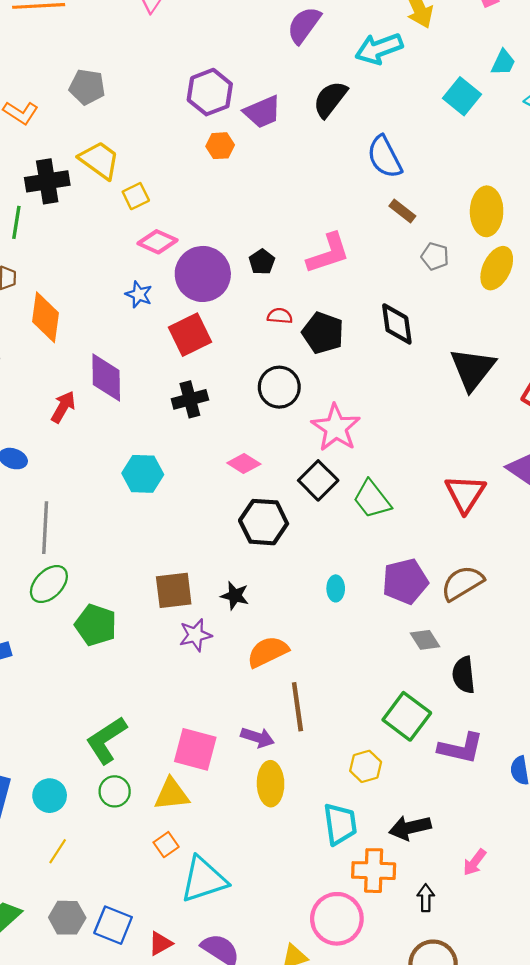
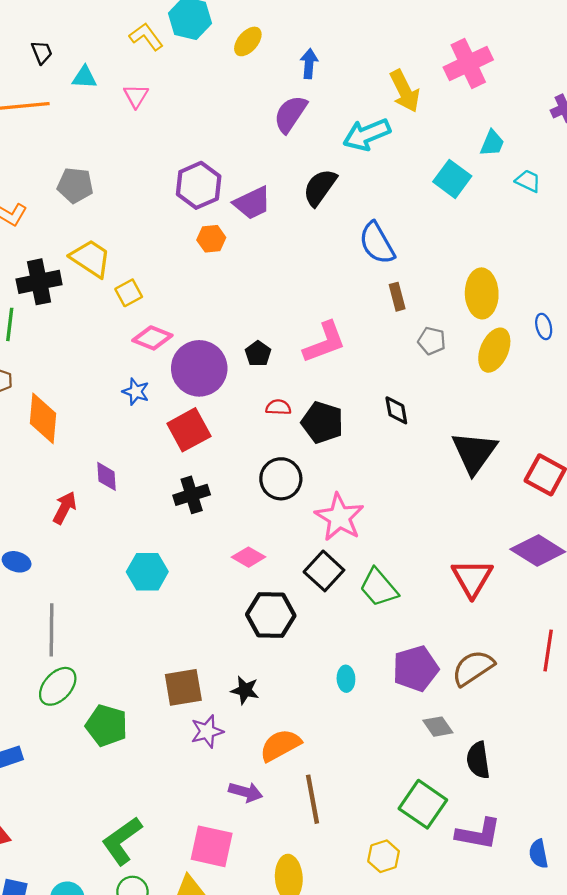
brown rectangle: (402, 211) -> (397, 297), turned 40
black diamond: (397, 324) -> (396, 410), size x0.7
purple diamond: (106, 377) -> (107, 476), size x0.6
purple arrow: (258, 737) -> (246, 792), moved

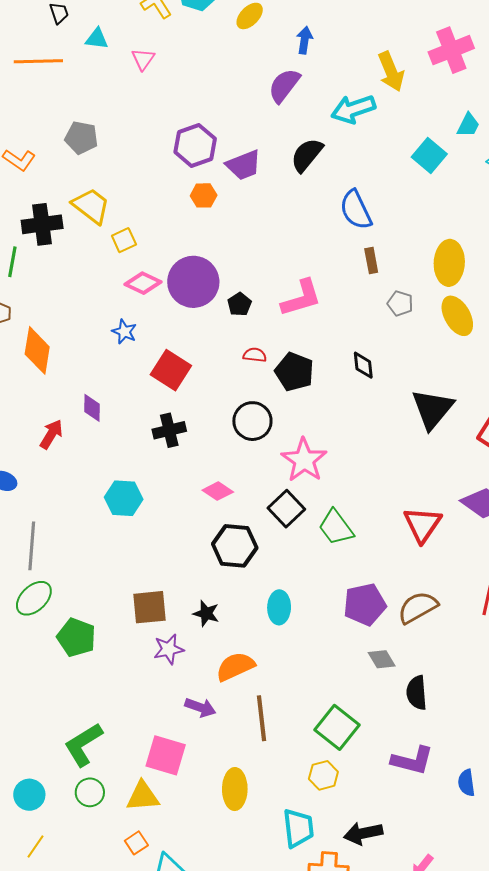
yellow ellipse: (494, 350) -> (457, 316), turned -57
purple circle: (199, 368) -> (193, 282), moved
red square: (189, 430) -> (171, 370), turned -33
cyan ellipse: (346, 679) -> (279, 607), moved, size x1.4
green square: (423, 804) -> (337, 727), moved

